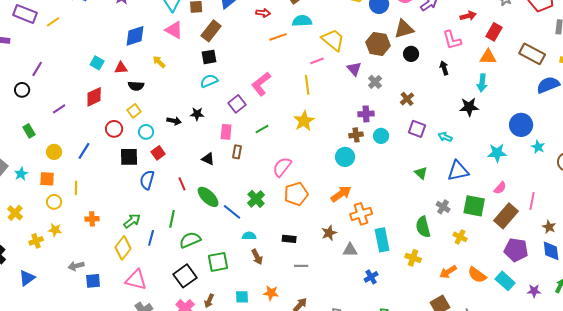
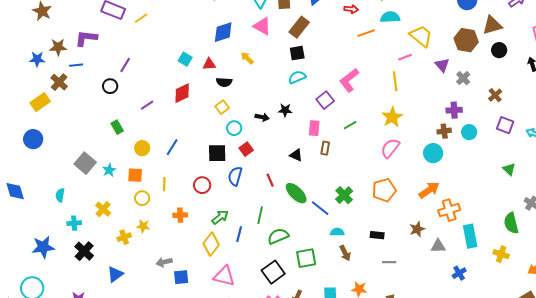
red circle: (114, 129) -> (202, 185), moved
pink semicircle: (282, 167) -> (390, 148), moved

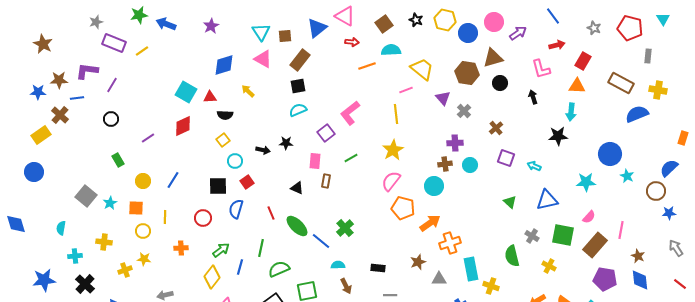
cyan square: (185, 59) -> (186, 92), size x1.5
purple line: (125, 65) -> (112, 85), moved
orange pentagon: (384, 190) -> (403, 208), moved, turned 30
yellow cross: (103, 209) -> (104, 242), turned -35
yellow cross: (501, 254) -> (491, 286), moved

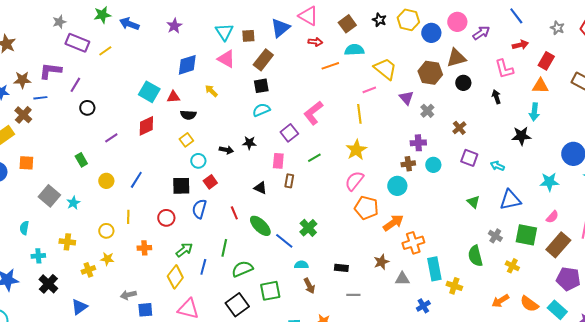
black circle: (111, 119) -> (87, 108), moved
orange square: (136, 208) -> (26, 163), moved

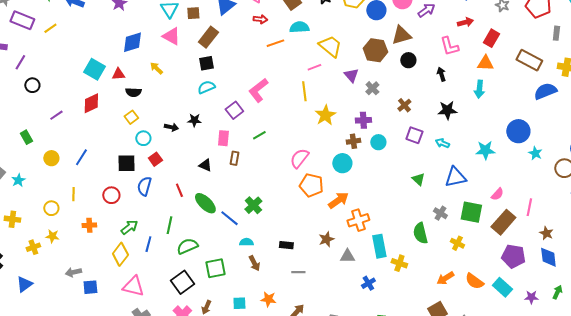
black star: (521, 136) -> (447, 110), moved
yellow star: (356, 150) -> (325, 115), moved
cyan star: (549, 182) -> (485, 150), moved

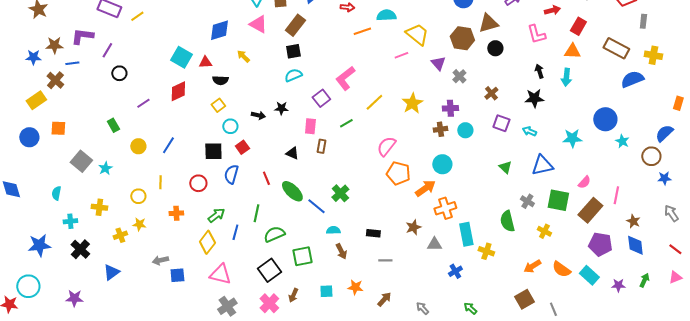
black arrow: (441, 74) -> (539, 71), moved
yellow line: (304, 91) -> (374, 102), moved, turned 54
cyan circle: (342, 163) -> (442, 164), moved

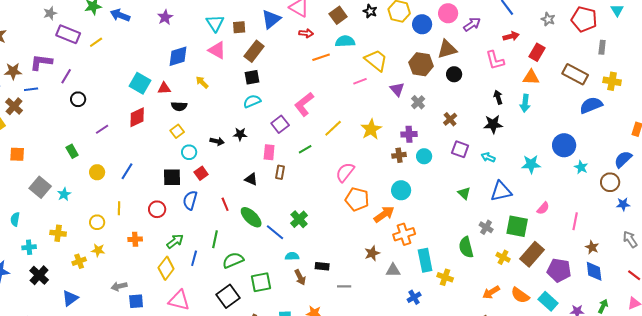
brown rectangle: (590, 210) -> (532, 254), moved
black rectangle: (373, 233) -> (322, 266), moved

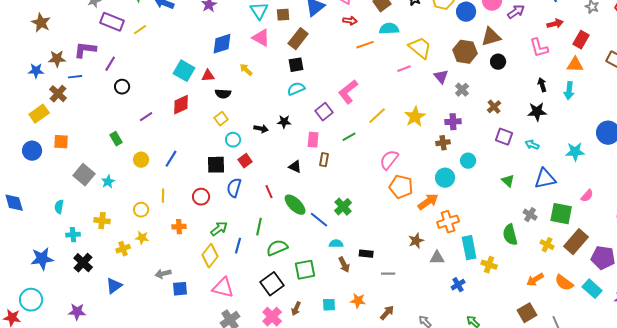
cyan circle: (424, 156) -> (468, 161), moved

